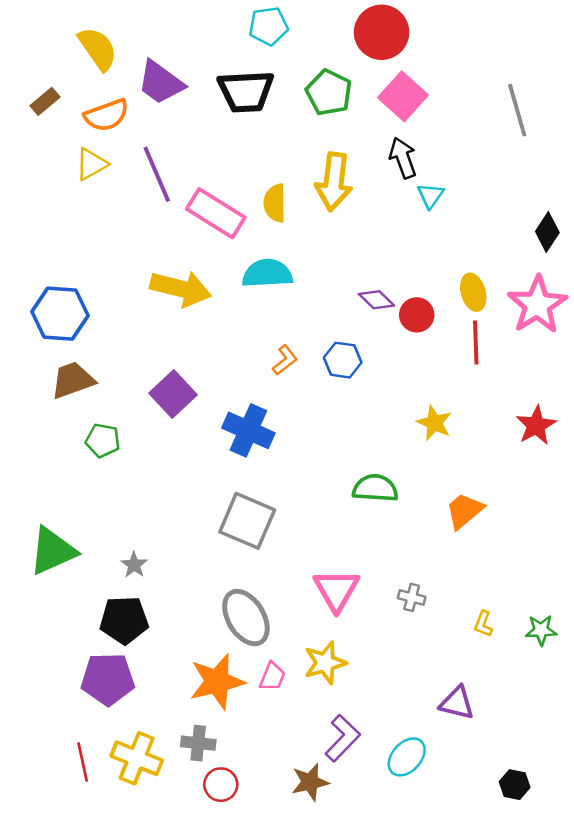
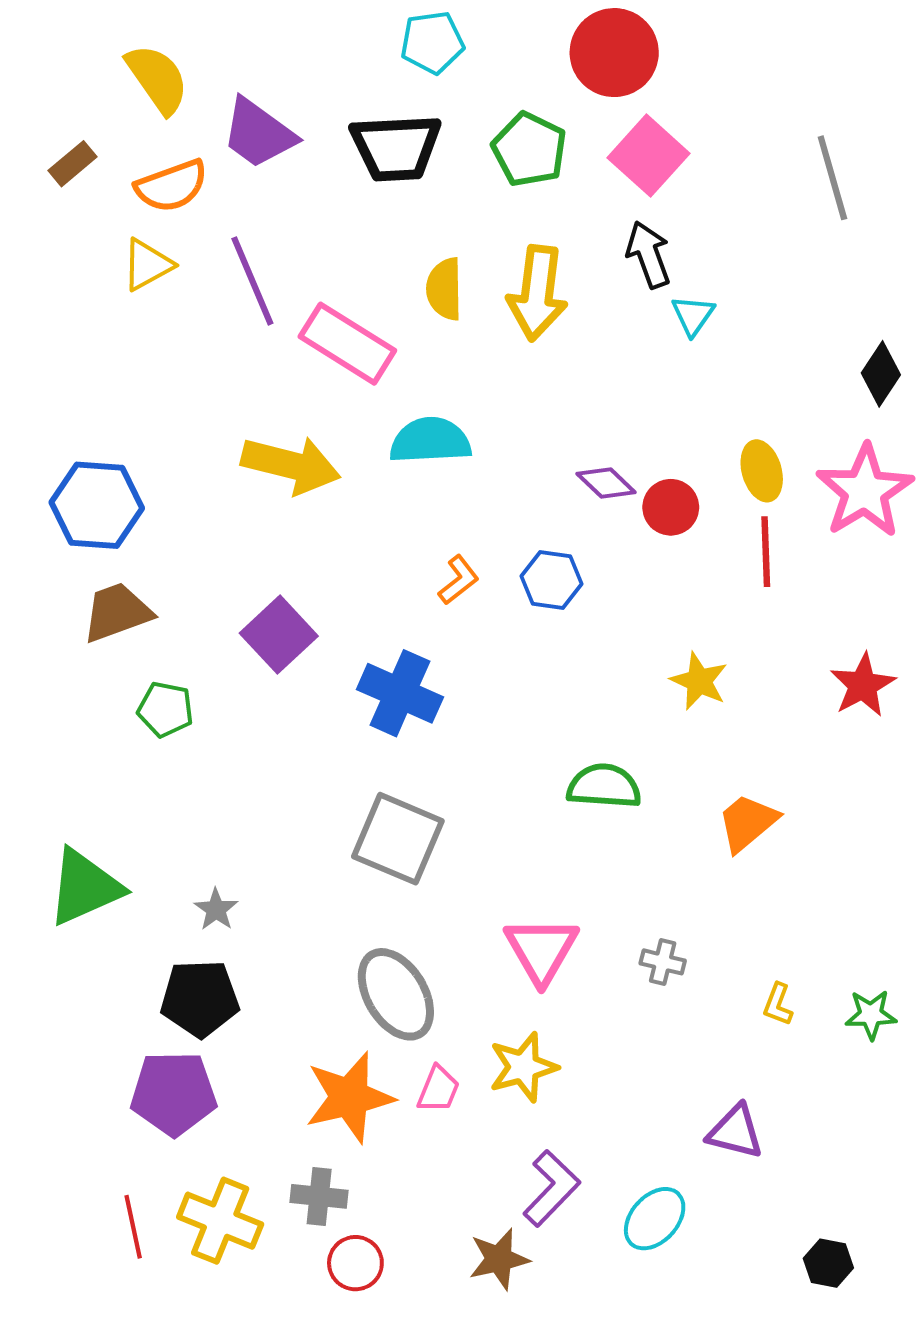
yellow semicircle: (275, 203) -> (444, 289), moved

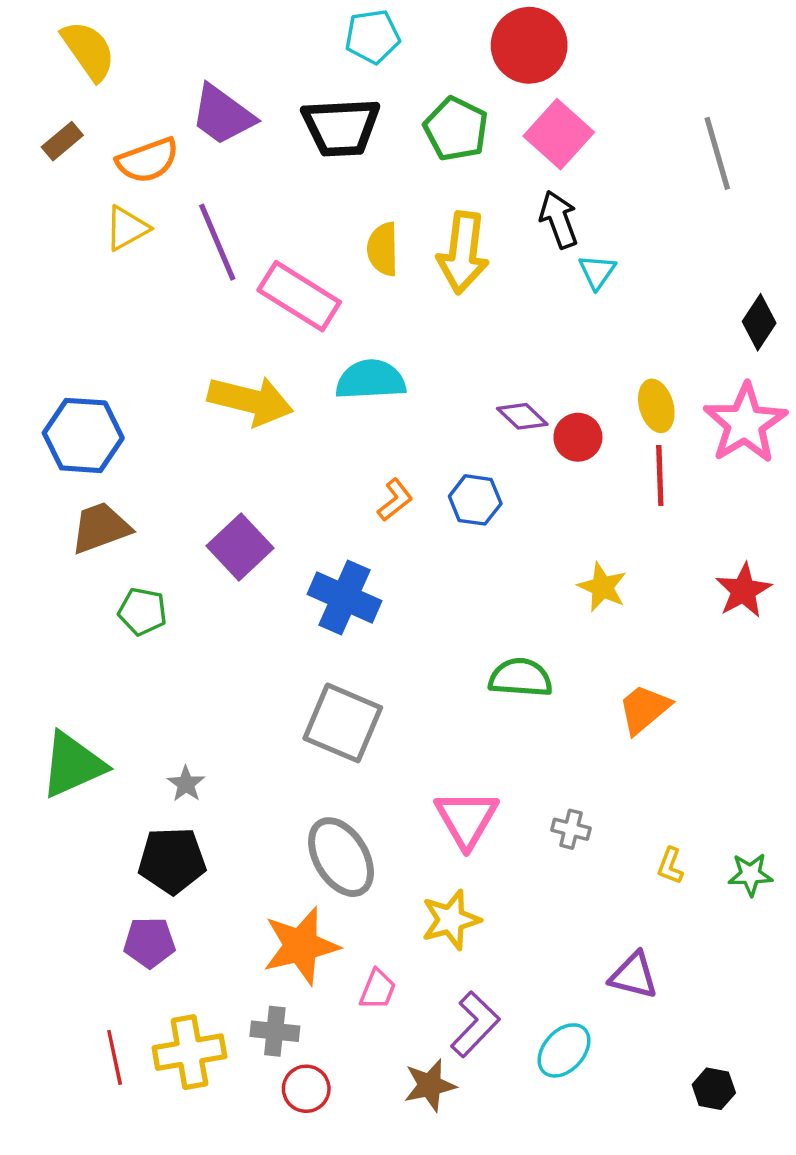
yellow semicircle: (157, 79) -> (88, 51), moved
pink trapezoid: (438, 1089) -> (378, 989), moved
purple pentagon: (174, 1093) -> (149, 942), size x0.7
yellow cross: (220, 1221) -> (189, 1052), turned -32

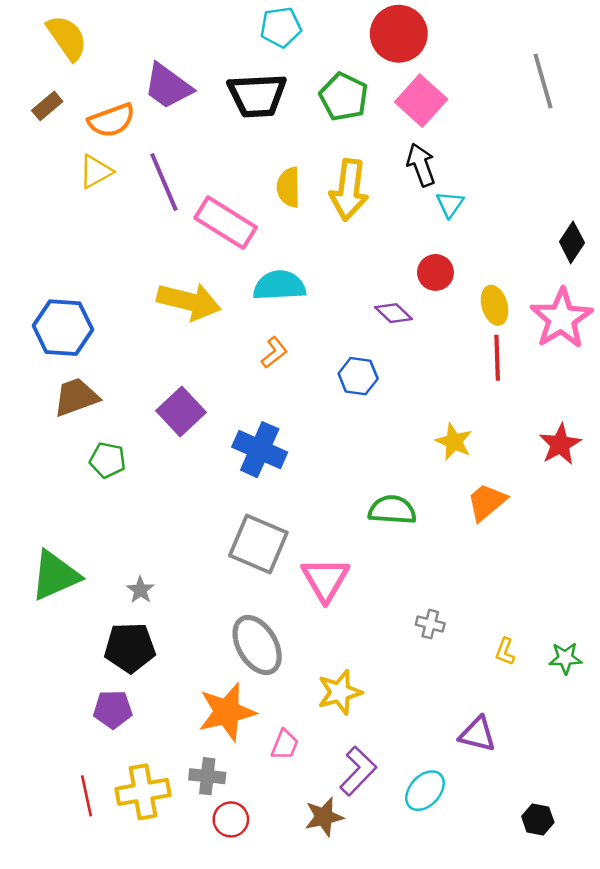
gray line: (717, 153) -> (543, 81), moved
red circle: (578, 437) -> (435, 272), moved
orange L-shape: (395, 500) -> (274, 352), moved
orange trapezoid: (644, 709) -> (487, 502), moved
pink triangle: (466, 819) -> (325, 579), moved

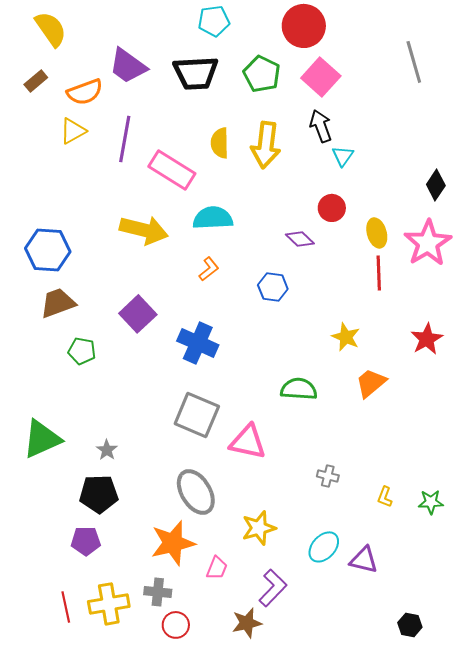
purple line: (164, 182) -> (125, 139), turned 33
pink triangle: (325, 579) -> (248, 442), turned -48
cyan ellipse: (425, 791) -> (324, 547), moved

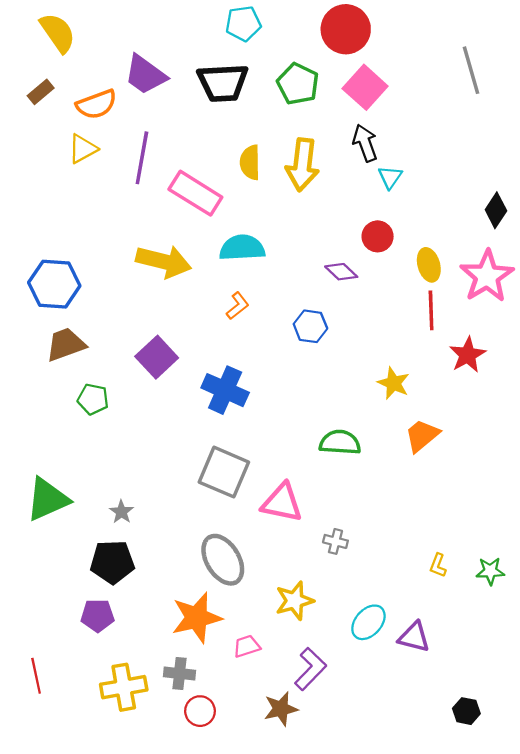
red star: (427, 339) -> (468, 355), moved
gray cross: (328, 476) -> (335, 541), moved
pink trapezoid: (217, 568) -> (247, 646), turned -130
red line: (66, 607) -> (36, 676), moved

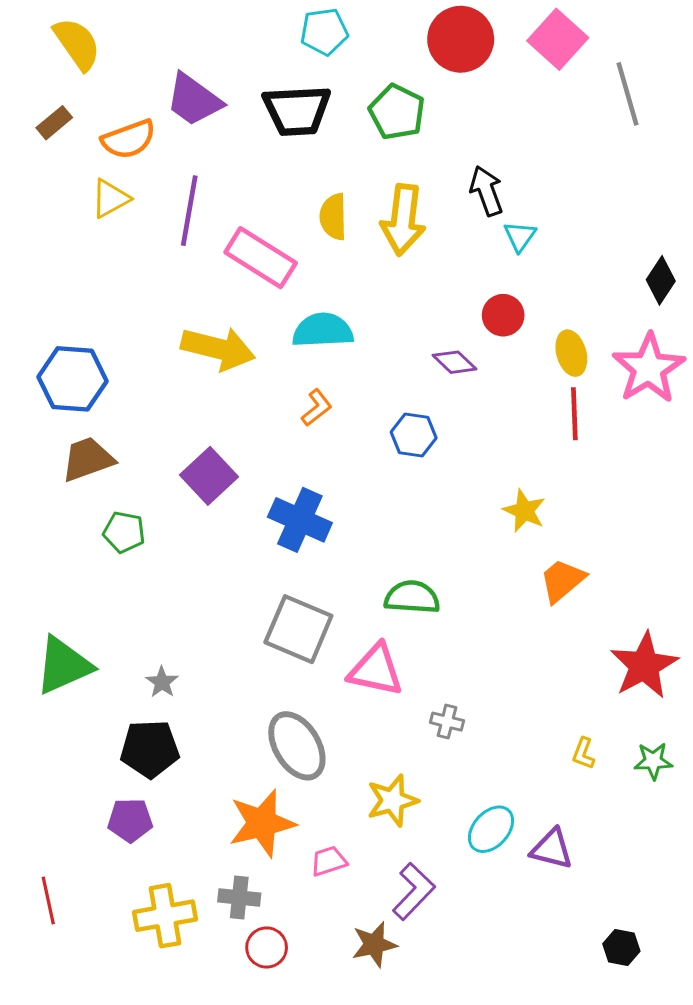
pink square: (365, 87) -> (558, 39), moved
red star: (468, 355) -> (644, 665), moved, size x1.4
green semicircle: (340, 442) -> (412, 597), moved

